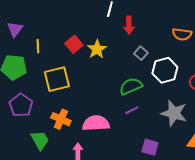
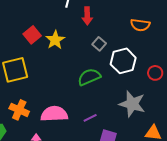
purple line: (132, 110) -> (90, 118), moved

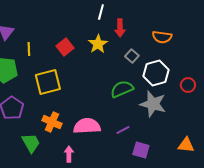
orange semicircle: (140, 25) -> (162, 37), moved
yellow star: (55, 40) -> (98, 44), moved
gray star: (132, 104) -> (153, 104), moved

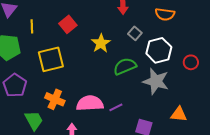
yellow star: (98, 44) -> (101, 43), moved
purple line: (123, 130) -> (116, 107), moved
orange triangle: (186, 145) -> (179, 114), moved

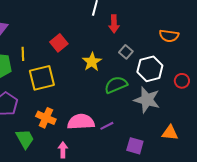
orange semicircle: (165, 14) -> (169, 36), moved
yellow line: (32, 26) -> (23, 54), moved

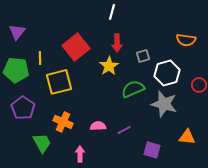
red arrow: (114, 24) -> (117, 43), moved
red square: (59, 43) -> (76, 47), size x1.5
gray square: (126, 52) -> (143, 56), turned 32
pink semicircle: (81, 122) -> (98, 126), size x0.6

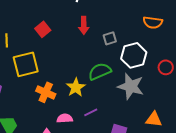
red square: (76, 47) -> (43, 29), size x0.6
yellow star: (109, 66) -> (76, 87), moved
orange cross: (63, 122) -> (46, 92), moved
pink semicircle: (98, 126) -> (65, 118), moved

